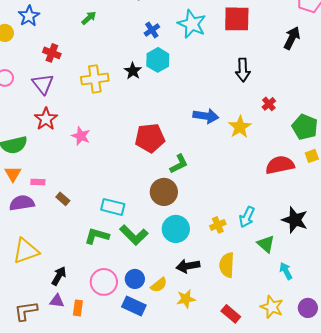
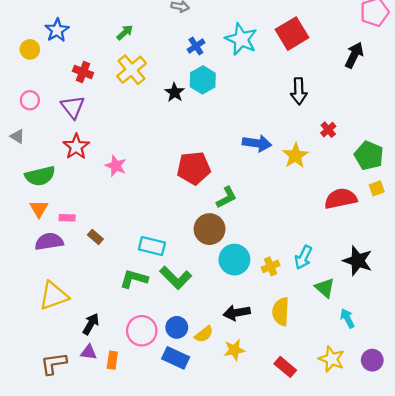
red square: (237, 19) -> (292, 34), turned -32
yellow cross: (95, 79) -> (132, 70), moved, turned -32
cyan circle: (176, 229) -> (234, 260), moved

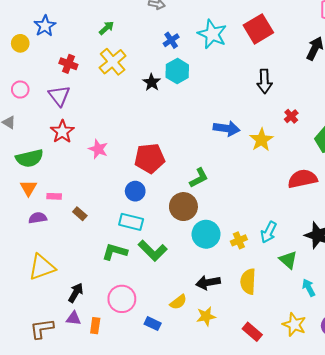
red pentagon: (194, 168) -> (150, 158), moved
purple semicircle: (49, 241) -> (38, 218), size x0.7
blue circle: (177, 327) -> (135, 191), moved
blue rectangle: (176, 358) -> (153, 324), size x0.7

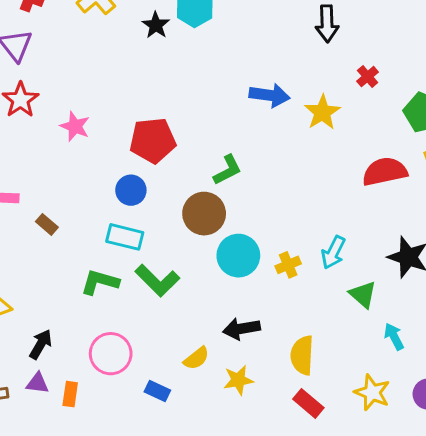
yellow semicircle: (248, 281) -> (302, 355), moved

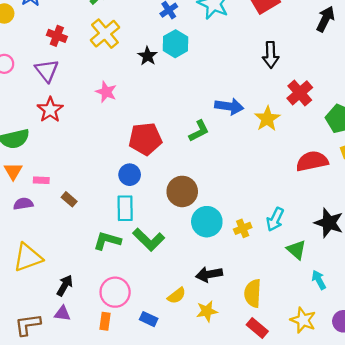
red cross: (368, 77) -> (300, 93), size x1.6
pink star: (75, 126) -> (106, 92), moved
green L-shape: (227, 170) -> (199, 131), moved
cyan rectangle: (125, 237) -> (125, 208), turned 75
orange rectangle: (70, 394) -> (105, 321), moved

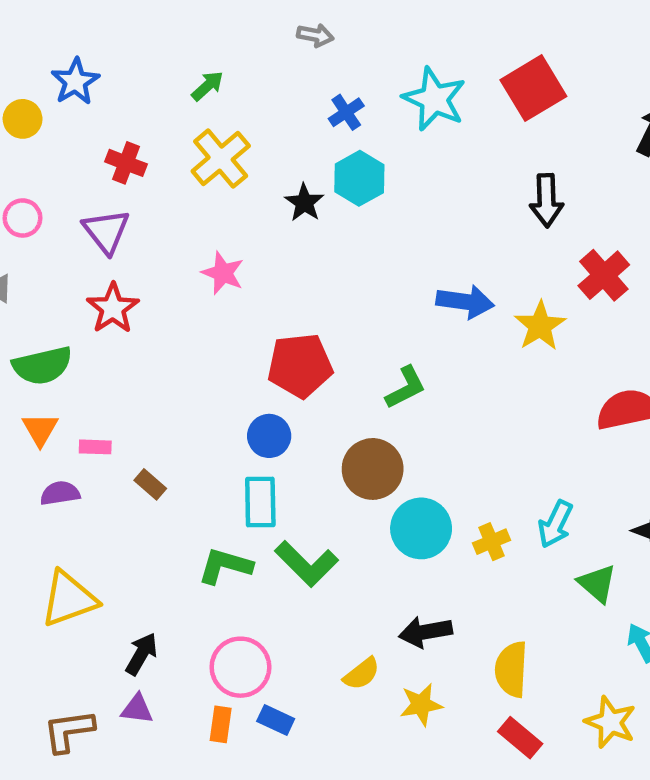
green L-shape: (199, 131) -> (406, 388), moved
blue rectangle: (149, 319) -> (276, 720), moved

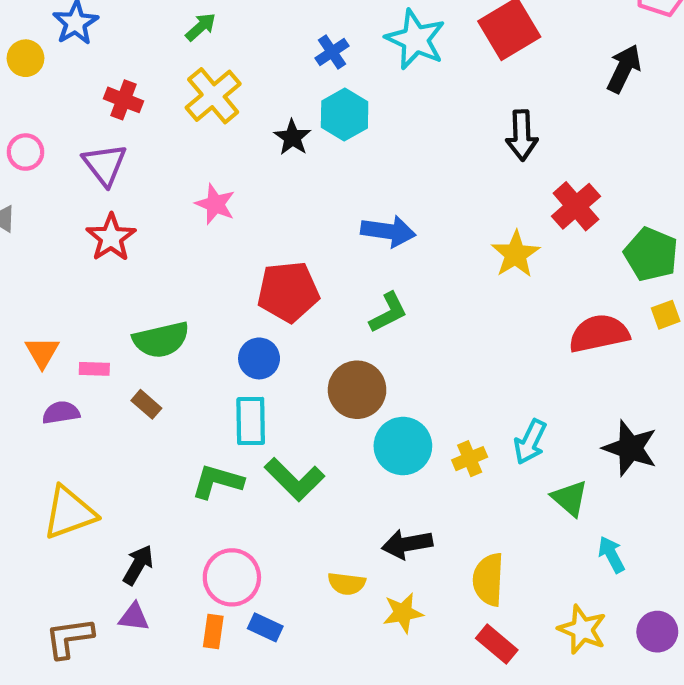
blue arrow: (465, 302) -> (388, 231), moved
green semicircle: (42, 365) -> (161, 340), moved
yellow semicircle: (362, 674) -> (347, 584), turned 45

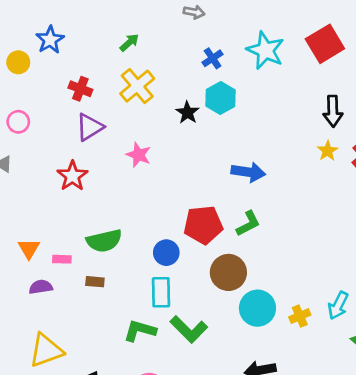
purple triangle: (105, 165) -> (90, 127), moved, turned 36
yellow star: (516, 254) -> (328, 151), moved, size x0.7
red pentagon: (288, 292) -> (203, 225), moved
brown rectangle: (146, 404) -> (95, 282), turned -36

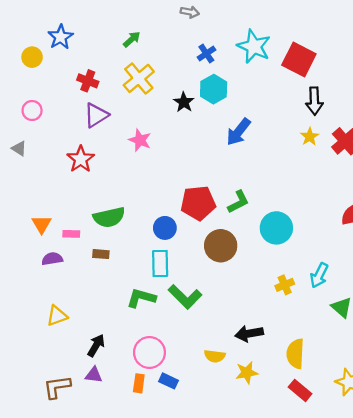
red square: (325, 44) -> (299, 59), moved, turned -32
blue arrow: (248, 172) -> (238, 132), moved, turned 120
cyan circle: (257, 308) -> (276, 228), moved
yellow triangle: (46, 350) -> (57, 316), size x0.7

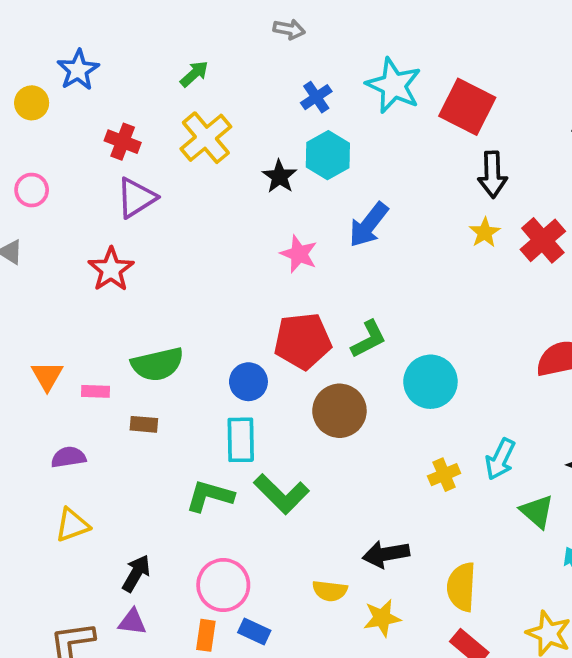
pink star: (140, 140) -> (299, 254), moved
purple semicircle: (52, 259) -> (68, 457), moved

